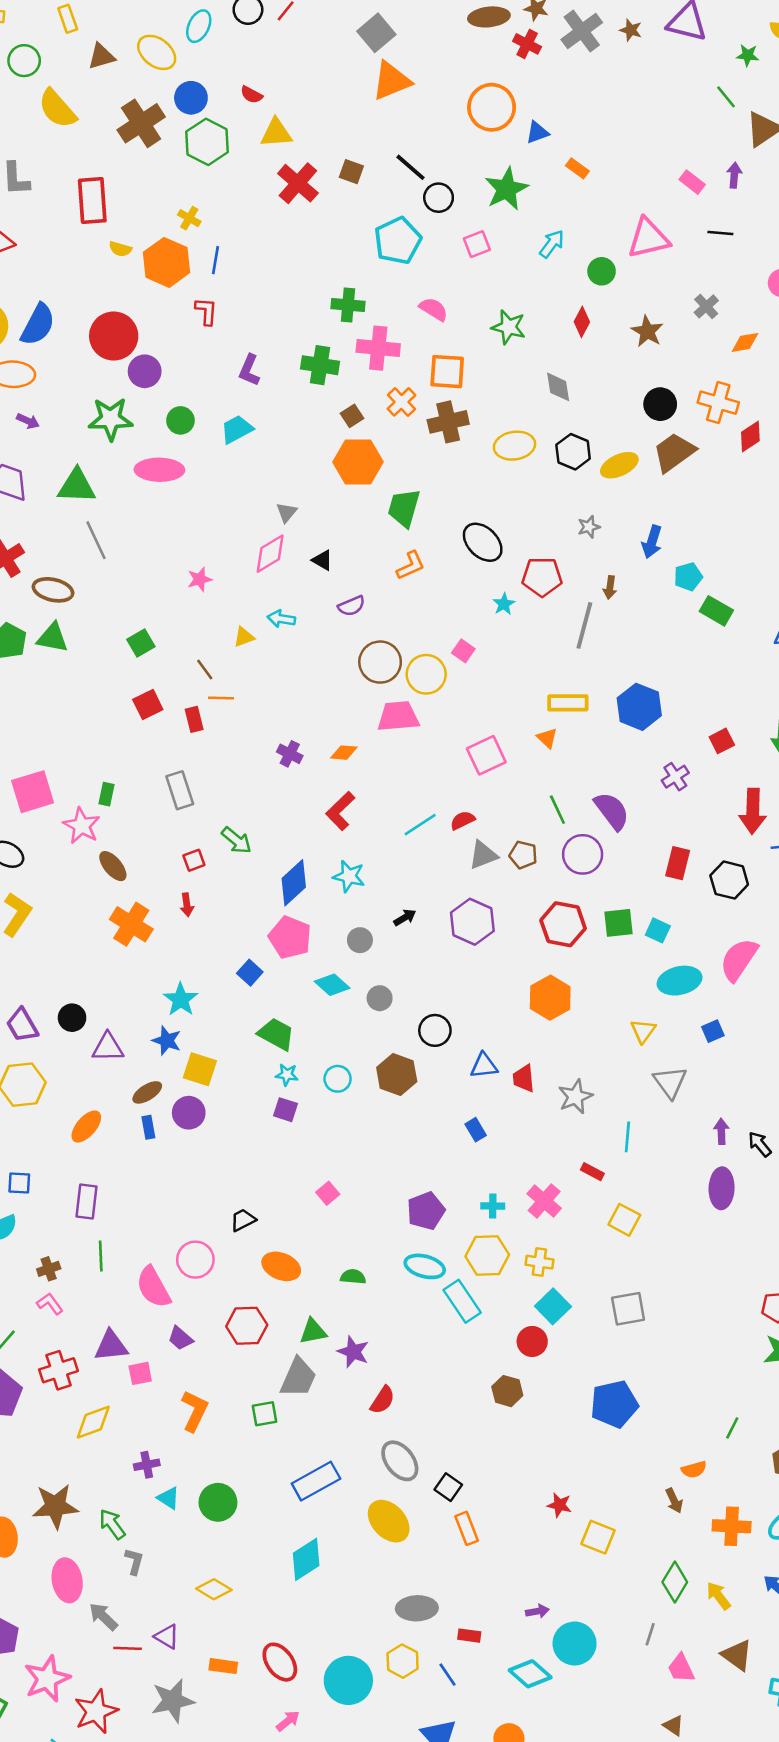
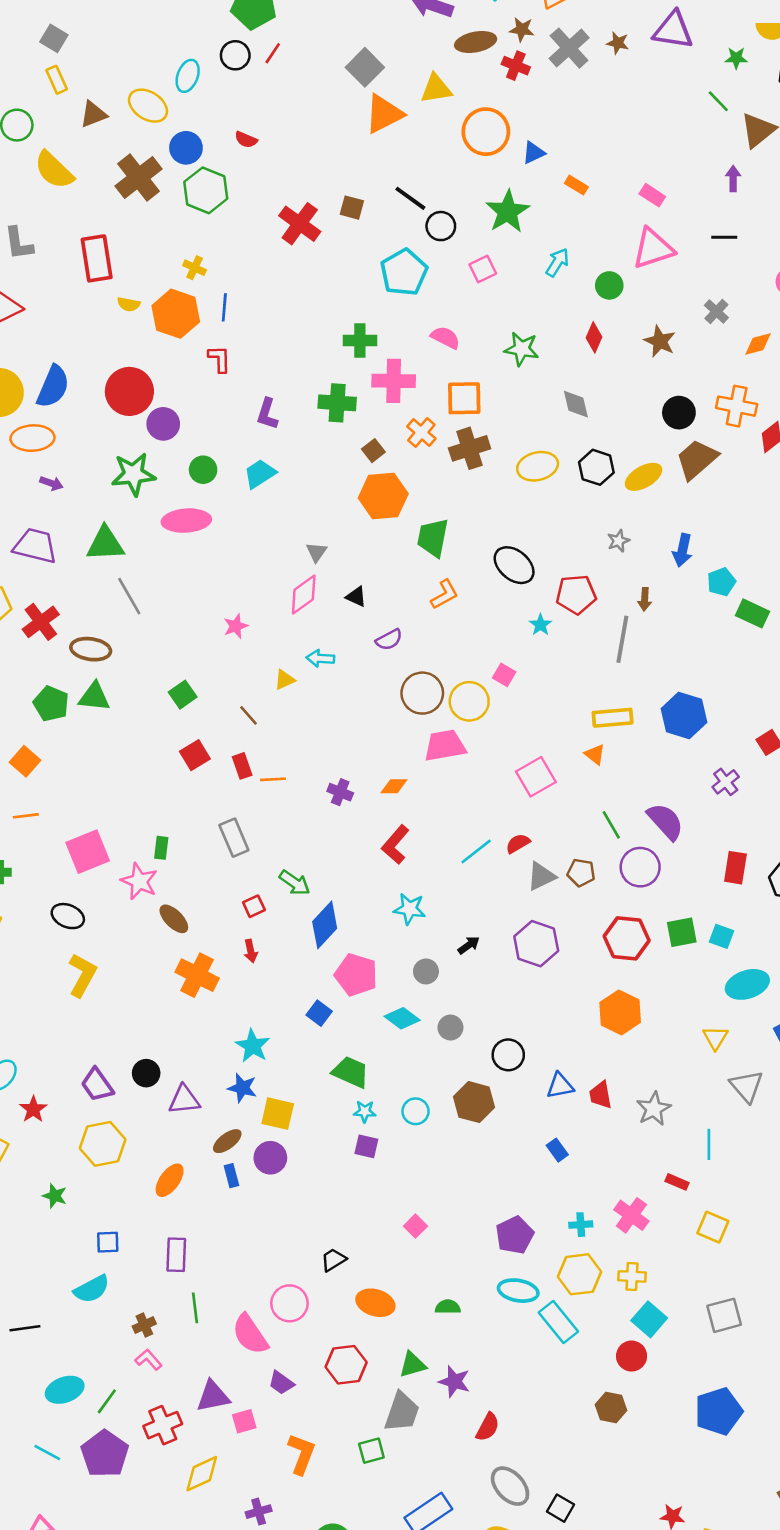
yellow triangle: (276, 133) -> (436, 89), moved
pink rectangle: (692, 182) -> (652, 195), moved
orange line: (221, 698) -> (273, 779), moved
blue diamond: (294, 883) -> (325, 925), moved

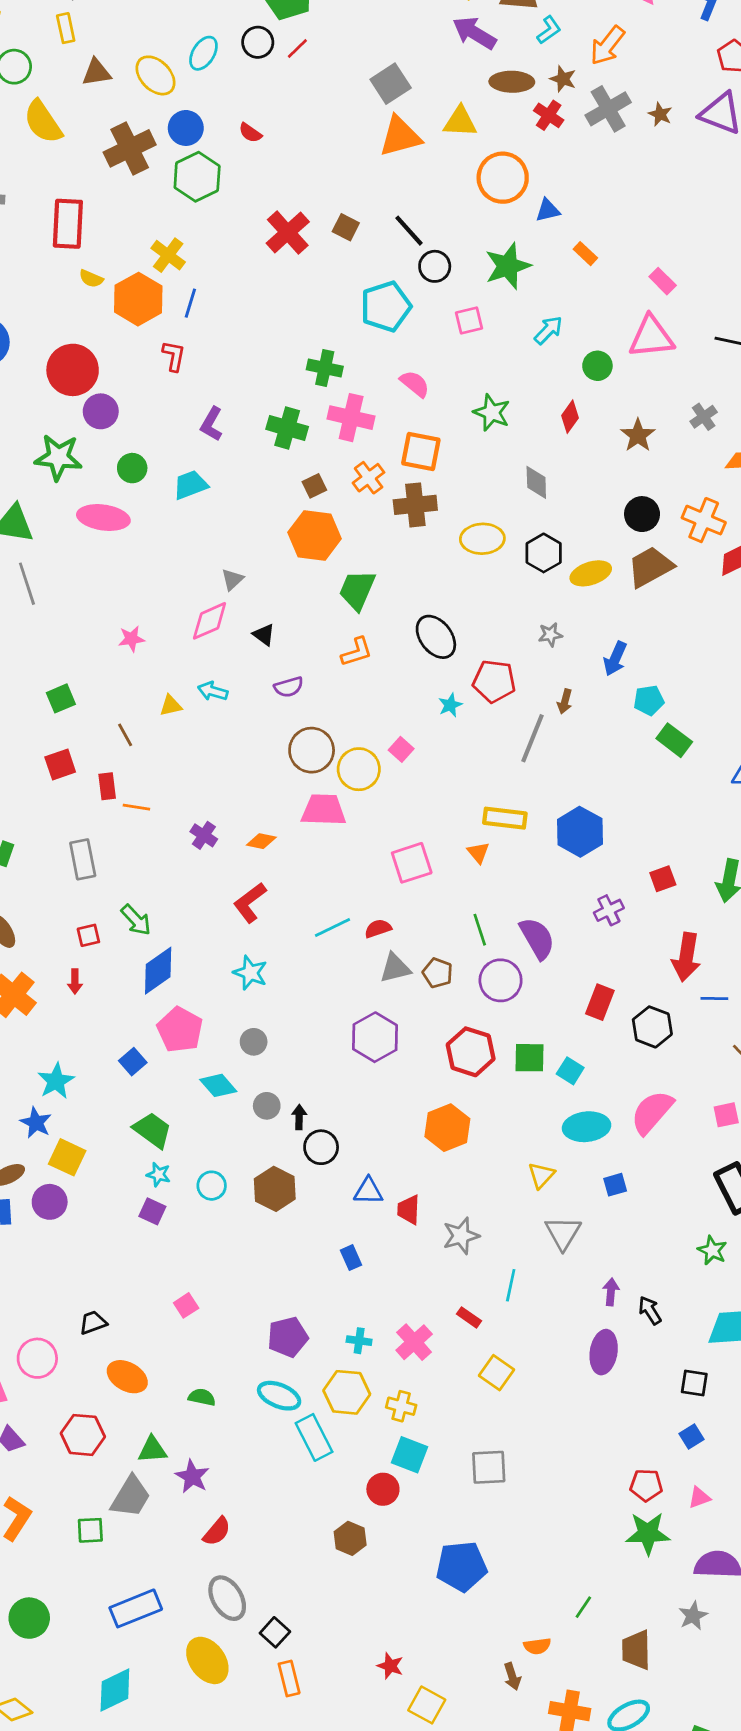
yellow cross: (195, 268) -> (168, 255), size x1.4
black arrow: (469, 945) -> (299, 1117), moved, turned -65
cyan square: (649, 1319) -> (410, 1455), turned -32

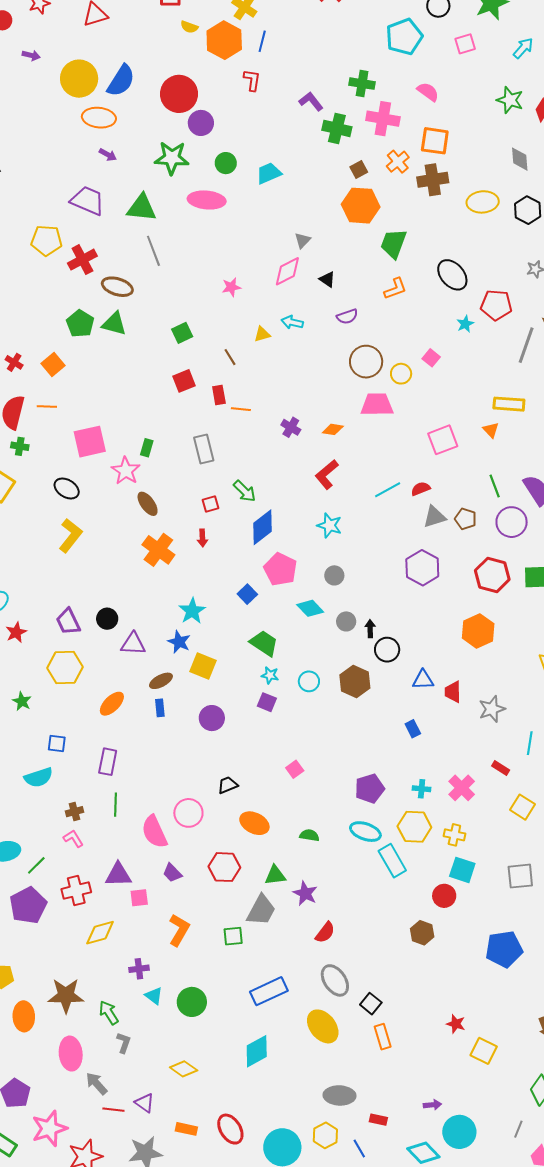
green star: (492, 413) -> (510, 100), moved
purple L-shape: (212, 424) -> (311, 101), moved, turned 115
yellow circle: (359, 769) -> (401, 374), size x0.7
purple circle: (50, 1202) -> (212, 718), moved

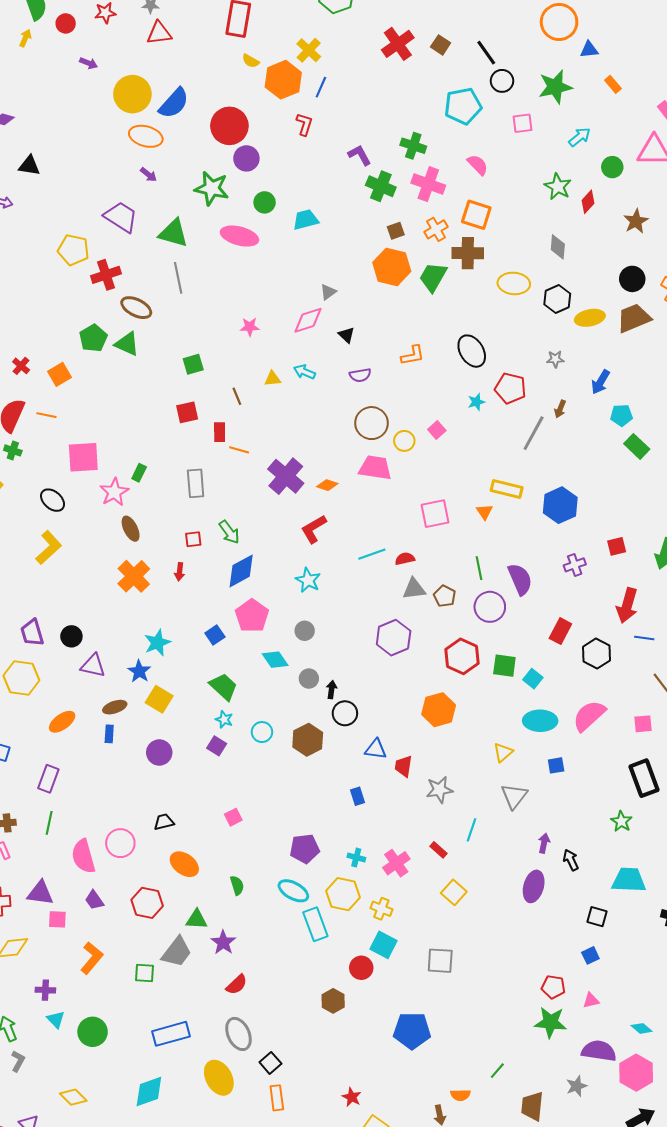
green trapezoid: (393, 244) -> (433, 277), moved
purple cross: (291, 427) -> (286, 476), size x1.8
green semicircle: (309, 835) -> (237, 885), turned 54

